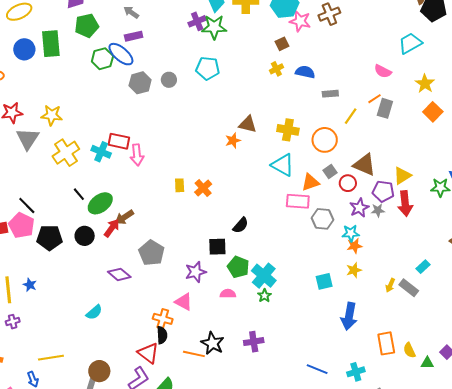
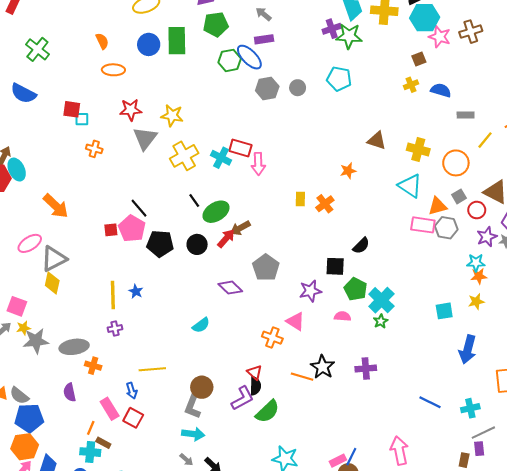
orange star: (233, 141) -> (348, 171), moved
gray hexagon: (322, 219) -> (446, 228), moved
black semicircle: (162, 335) -> (255, 386), moved
red triangle: (148, 353) -> (255, 372), size x0.7

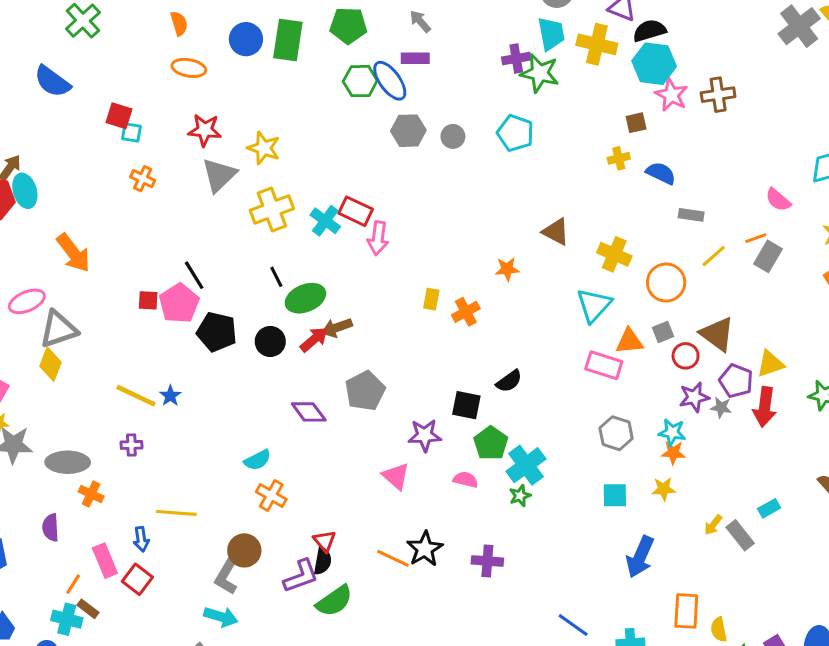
cyan triangle: (410, 186) -> (594, 305), turned 30
gray hexagon: (446, 228) -> (616, 433), moved
yellow line: (113, 295) -> (136, 396), turned -72
orange cross: (272, 338) -> (271, 495), moved

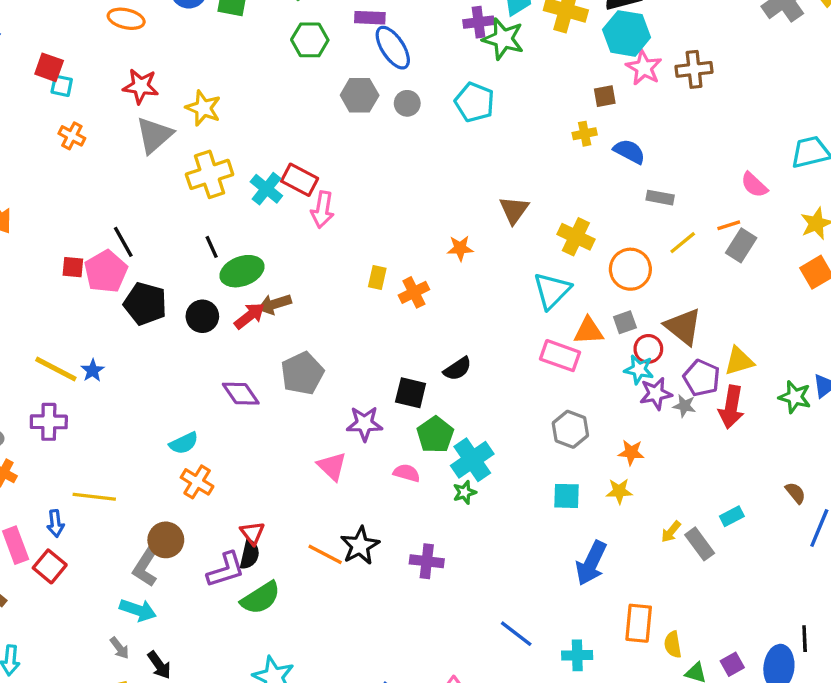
blue ellipse: (390, 81) -> (393, 48), moved
brown triangle: (556, 232) -> (514, 210), turned 36
cyan star: (672, 432) -> (639, 369), moved
purple cross: (131, 445) -> (49, 422), size x1.5

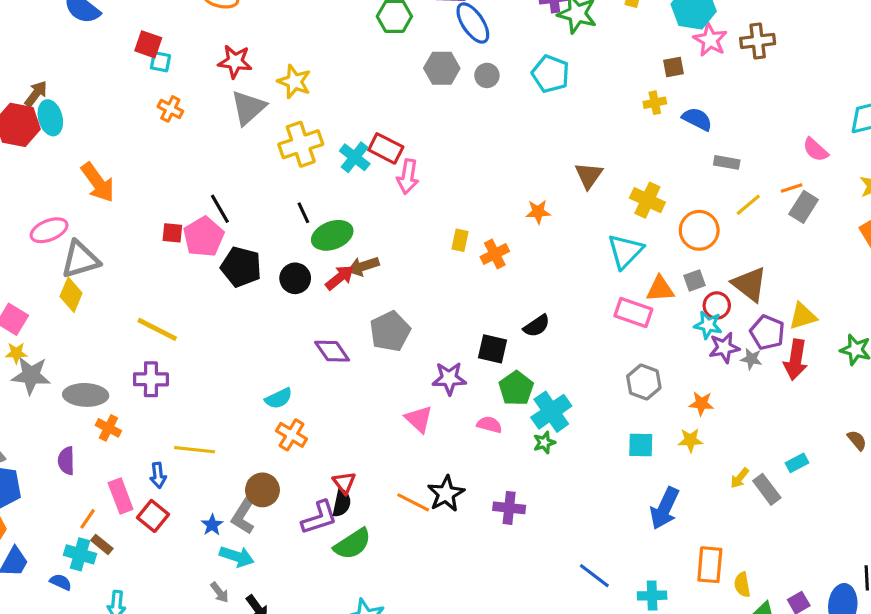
blue star: (93, 371) -> (212, 525), moved

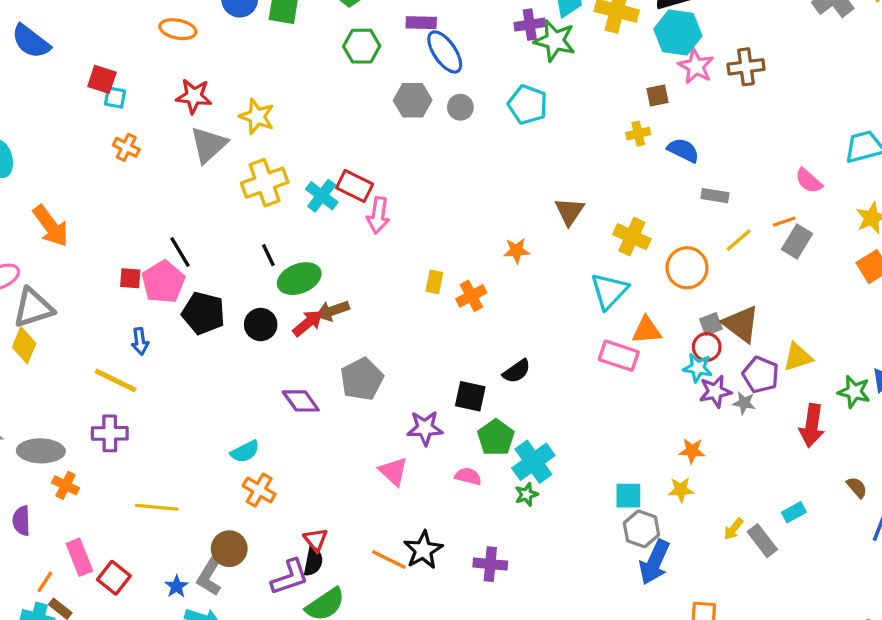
gray square: (695, 280) -> (711, 324), moved
red arrow: (796, 360) -> (812, 426), moved
gray hexagon: (644, 382) -> (641, 529), moved
blue arrow: (158, 475) -> (140, 341), moved

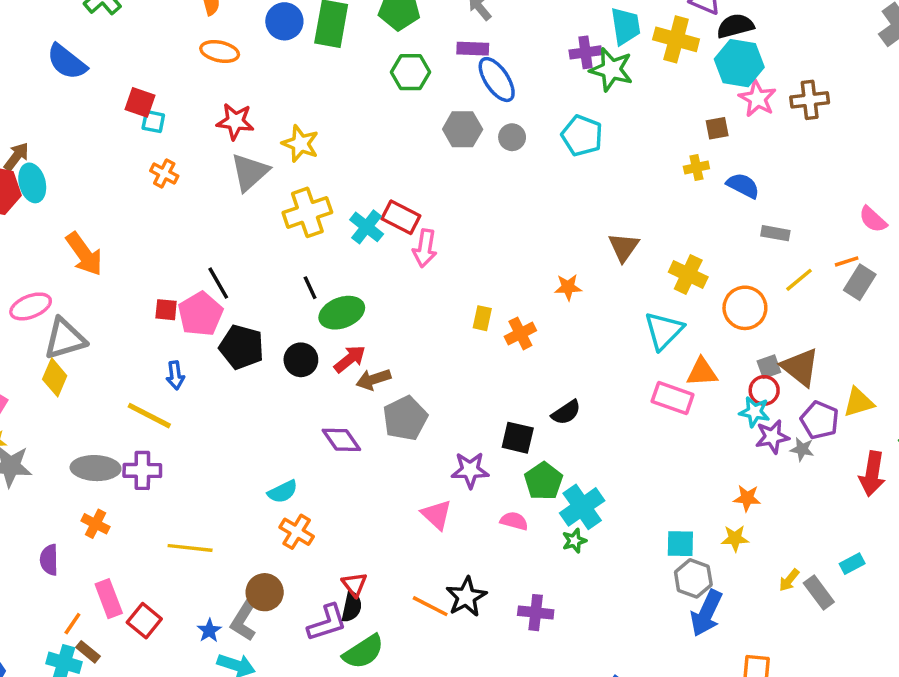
brown arrow: (332, 311) -> (373, 379), moved
gray ellipse: (41, 451) -> (96, 468), moved

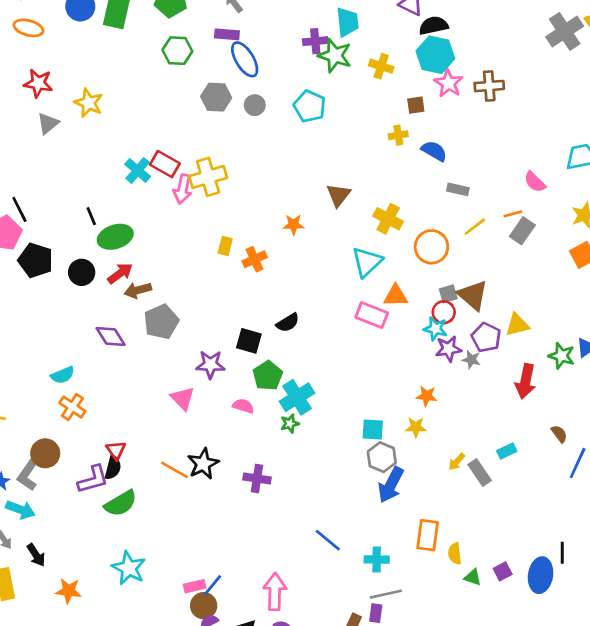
yellow cross: (676, 39) -> (381, 66), moved, size x0.7
gray triangle: (250, 172) -> (48, 123), size x0.7
yellow cross: (307, 212) -> (208, 177), moved

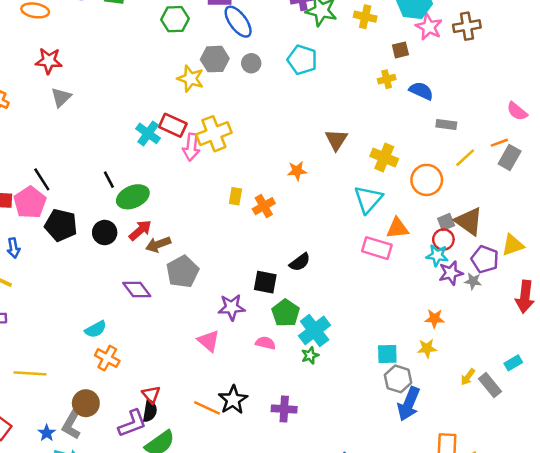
yellow star: (89, 103) -> (190, 79), moved

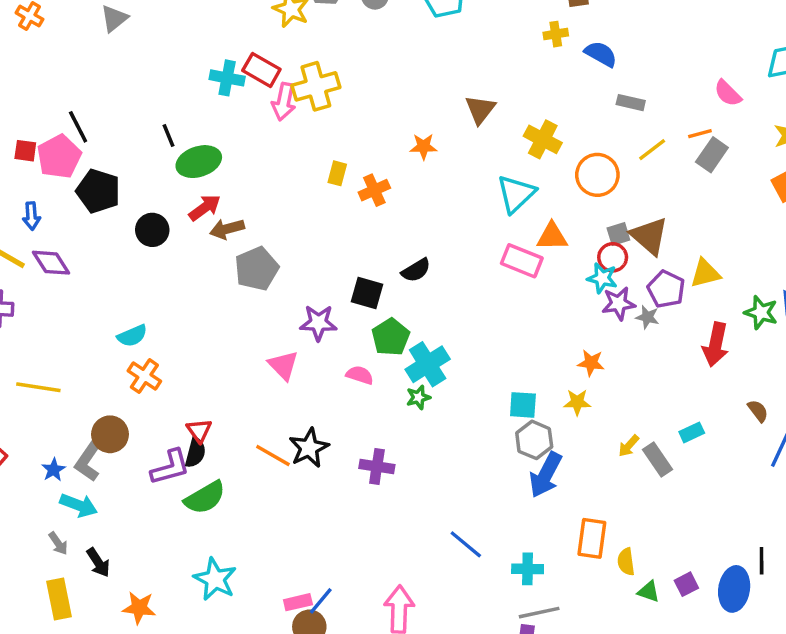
cyan cross: (148, 133) -> (227, 78), turned -30
black circle: (105, 233) -> (152, 230), moved
purple diamond: (137, 290) -> (51, 263), moved

